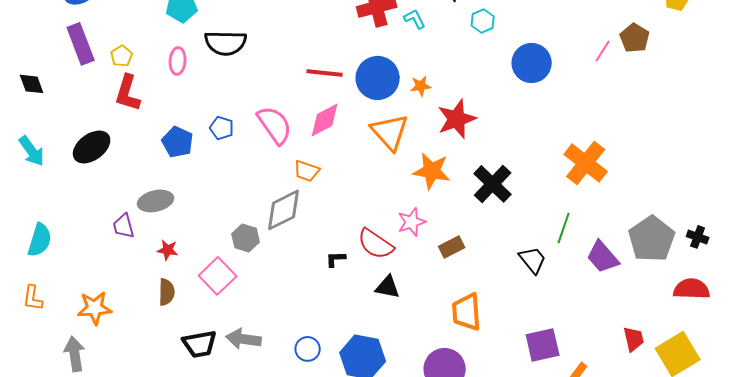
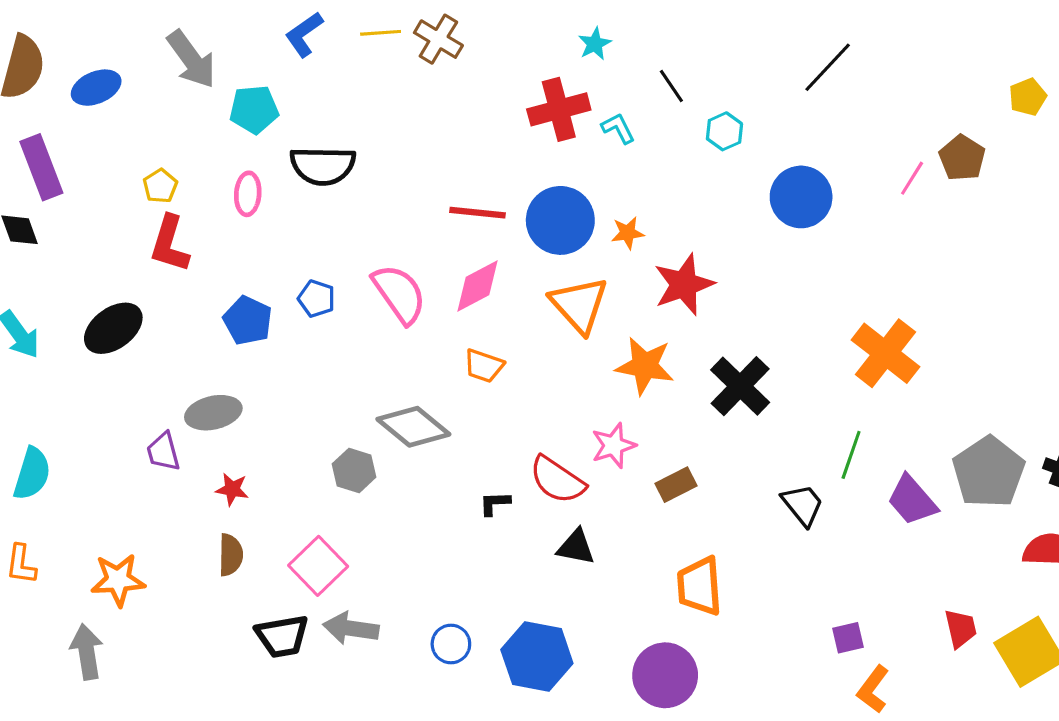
purple rectangle: (81, 44) -> (41, 167), moved
orange trapezoid: (307, 171) -> (484, 366), moved
gray diamond: (284, 210) -> (413, 427), turned 66
pink square: (218, 276) -> (318, 566), moved
purple square: (543, 345) -> (848, 638), moved, size x0.6

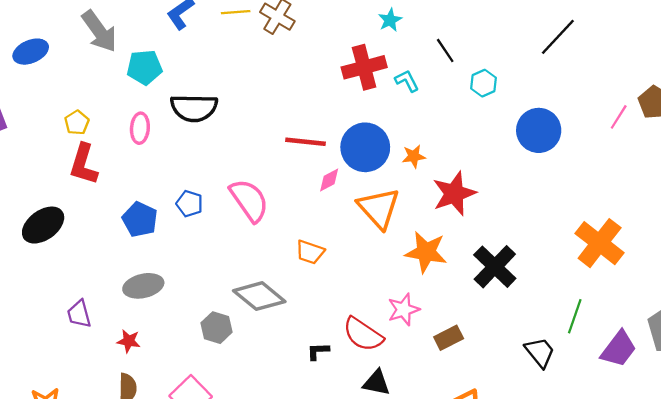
pink diamond: (478, 286) -> (329, 180), moved, size x0.6
gray ellipse: (213, 413) -> (143, 286), moved
purple trapezoid: (912, 500) -> (619, 349), turned -102

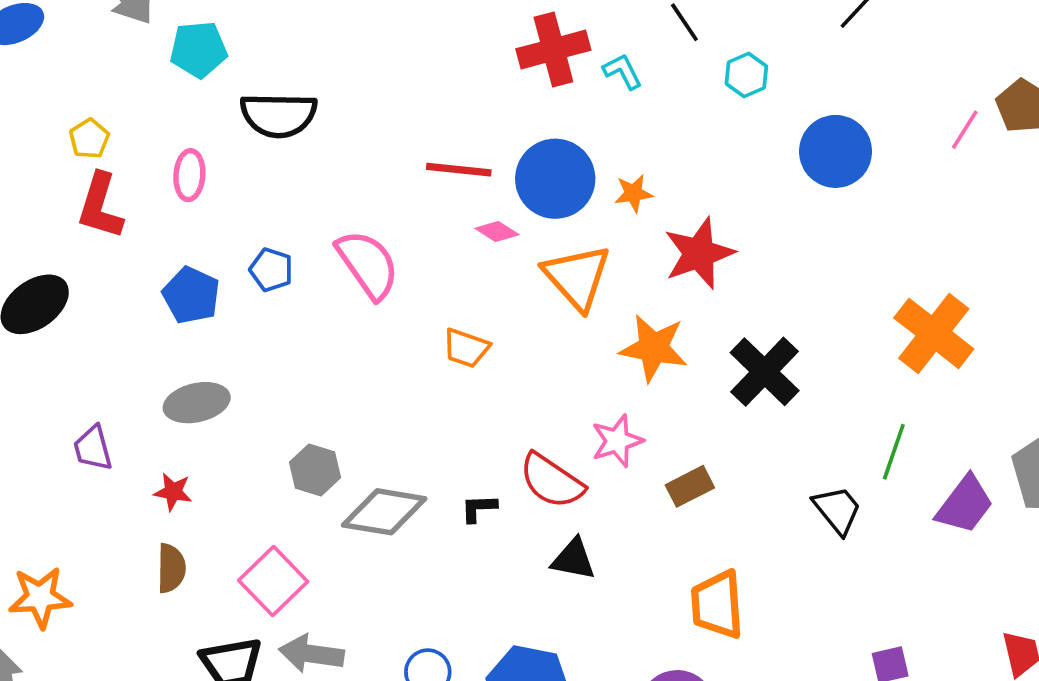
pink ellipse: (140, 128) -> (189, 175), moved
pink diamond: (329, 180) -> (497, 232), turned 60
gray diamond: (259, 296) -> (384, 512), moved, turned -30

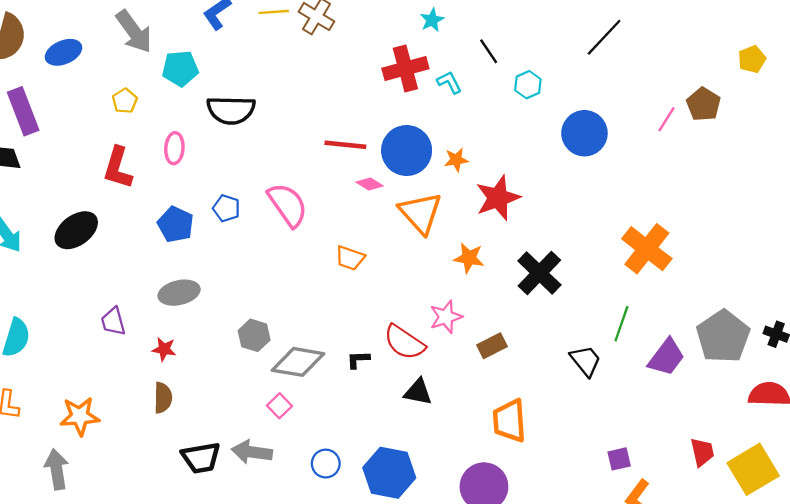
yellow pentagon: (89, 139) -> (125, 101), moved
orange star: (654, 348) -> (469, 258), size x0.7
pink square: (273, 581) -> (280, 406), moved, size x0.6

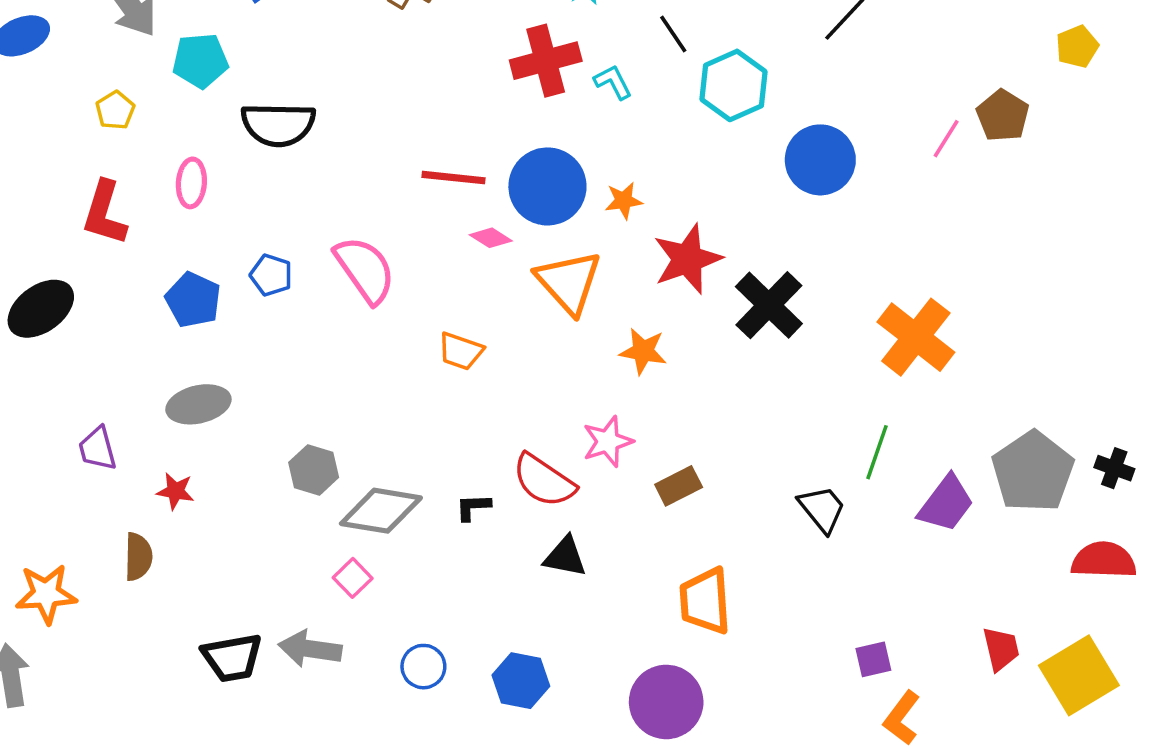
cyan hexagon: (528, 85) -> (733, 85), size x1.6
black cross: (539, 273) -> (769, 305), moved
brown semicircle: (163, 398) -> (138, 557), moved
blue hexagon: (389, 473) -> (521, 681), size x0.7

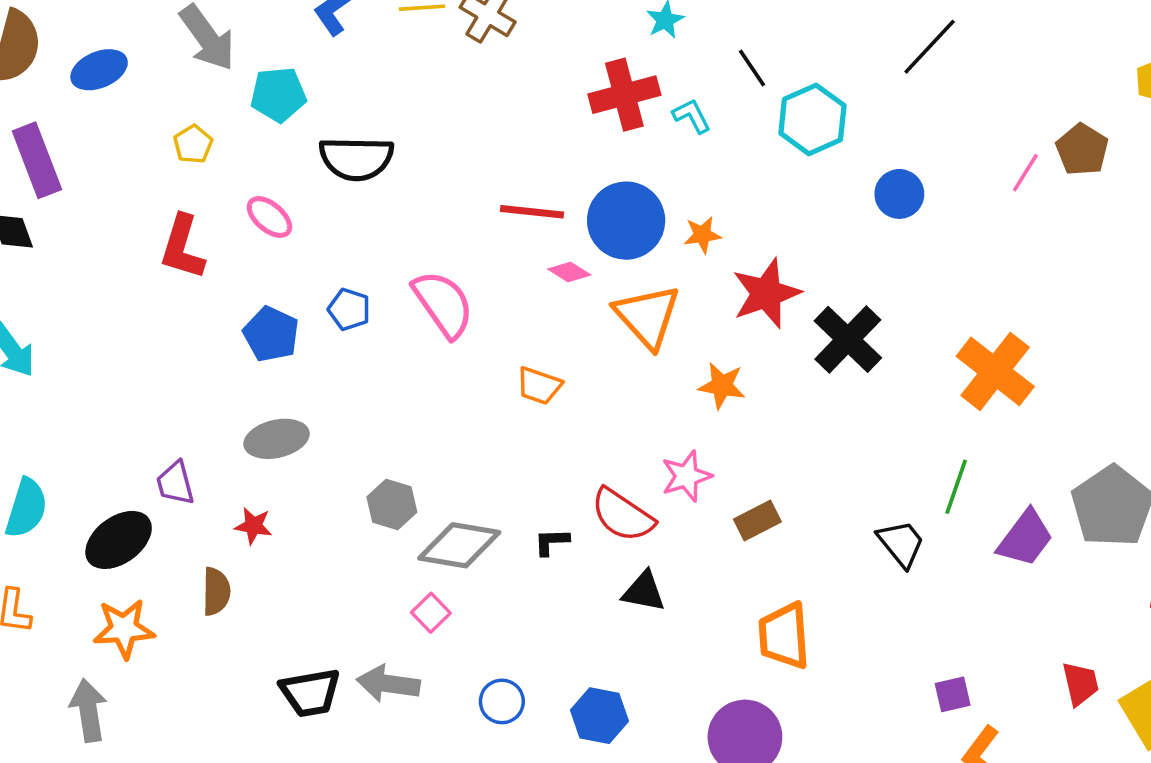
blue circle: (820, 160) -> (899, 194), size x0.7
pink ellipse: (191, 183) -> (269, 217), turned -54
black ellipse: (41, 309) -> (119, 540), moved

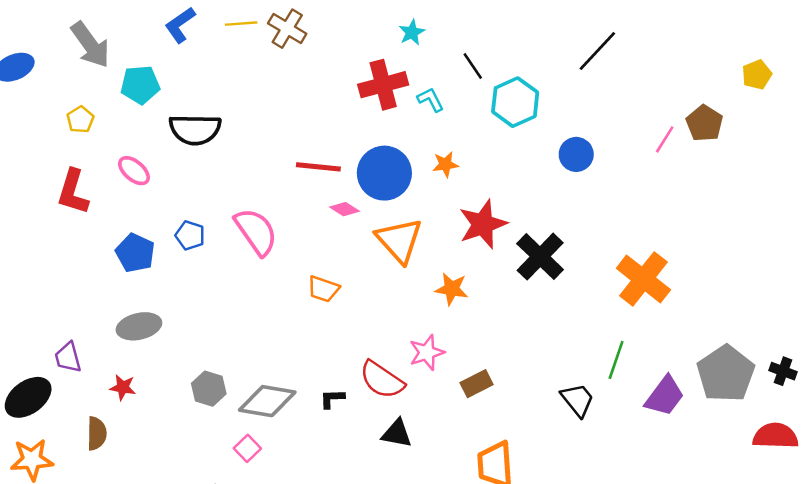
orange star: (702, 235) -> (445, 164), moved
gray hexagon: (392, 504) -> (209, 389), moved

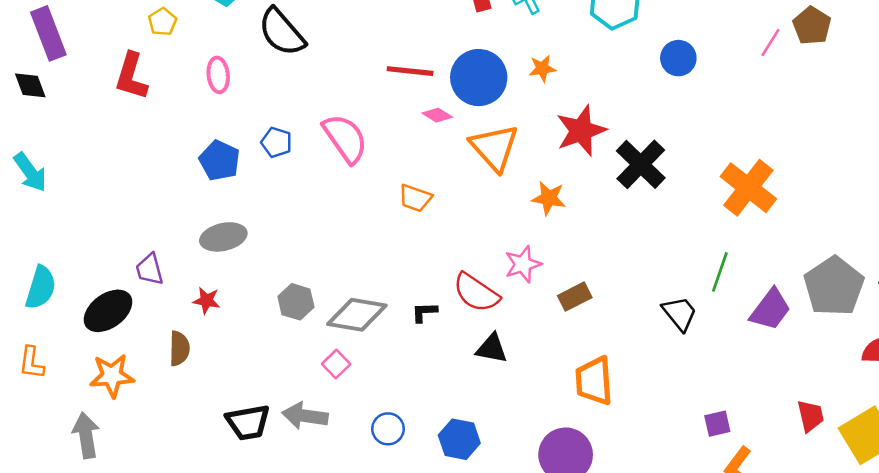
black semicircle: (195, 130) -> (282, 32), turned 48
pink ellipse: (134, 171) -> (218, 75), turned 44
red L-shape: (73, 192) -> (131, 76), moved

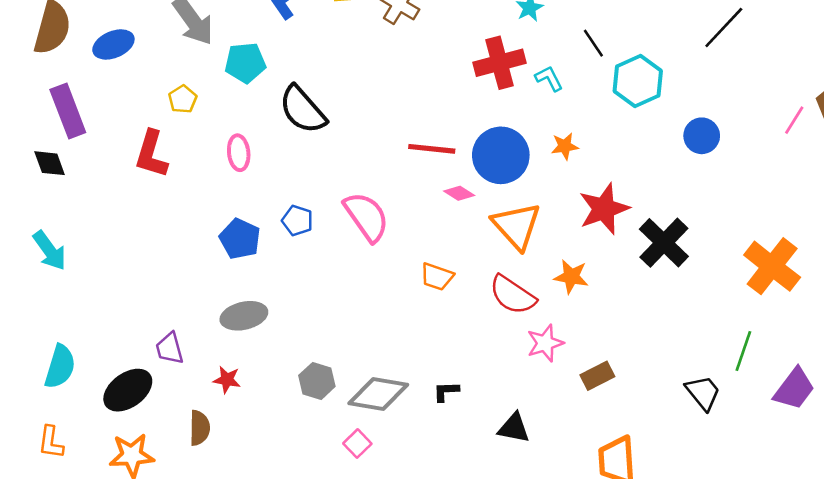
red semicircle: (476, 293) -> (513, 295), moved

